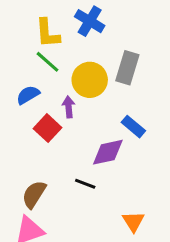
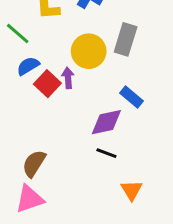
green line: (48, 62) -> (18, 33), moved
red square: (48, 128) -> (47, 84), moved
black line: (85, 184) -> (106, 153), moved

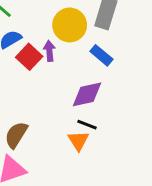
blue rectangle: (132, 97) -> (101, 55), moved
orange triangle: (132, 190) -> (78, 141), moved

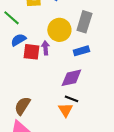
blue rectangle: (101, 55) -> (81, 51), turned -56
red square: (29, 57) -> (31, 52), turned -36

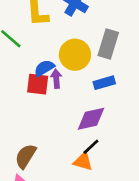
blue semicircle: (18, 40) -> (44, 68), moved
black line: (71, 99) -> (91, 147), turned -64
orange triangle: (65, 110) -> (83, 161), turned -42

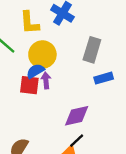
yellow circle: (75, 55) -> (42, 55), moved
blue rectangle: (104, 83) -> (104, 78), moved

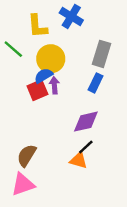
blue rectangle: (104, 78) -> (95, 83), moved, turned -48
red square: (29, 85) -> (37, 90), turned -30

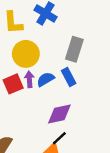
blue semicircle: (44, 76) -> (45, 79), moved
blue rectangle: (95, 83) -> (69, 77), turned -54

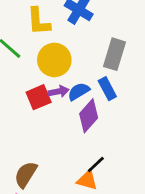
purple arrow: (29, 79) -> (59, 91), turned 84
purple diamond: (59, 114) -> (89, 116), moved, turned -36

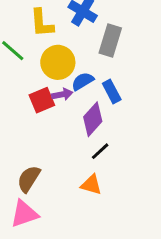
gray rectangle: (114, 54) -> (110, 40), moved
blue semicircle: (79, 91) -> (83, 81), moved
black line: (96, 164) -> (100, 151), moved

